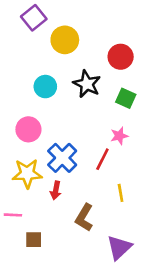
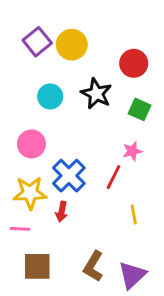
purple square: (34, 18) -> (37, 42), moved
pink line: (13, 215) -> (20, 229), moved
brown L-shape: (84, 218) -> (93, 266), moved
brown square: (34, 240) -> (37, 266), size x1.5

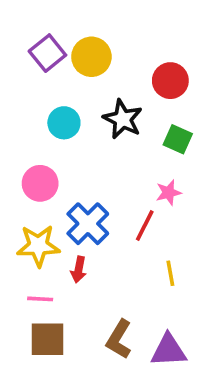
pink line: (20, 229) -> (40, 299), moved
purple triangle: (132, 275) -> (169, 350), turned 40

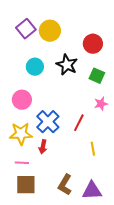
pink star: (169, 193) -> (101, 104), moved

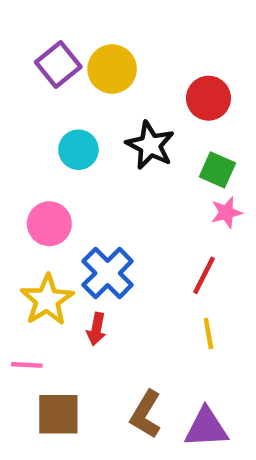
pink star: (101, 104) -> (226, 212), moved
red line: (79, 123) -> (204, 275), moved
yellow star: (21, 134) -> (47, 300), turned -30
pink line: (22, 163) -> (27, 365), moved

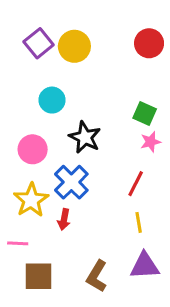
red circle: (208, 98) -> (149, 43), moved
black star: (150, 145) -> (85, 137), moved
purple triangle: (206, 428) -> (145, 266), moved

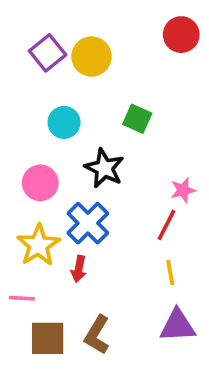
red circle: (149, 43) -> (181, 35), moved
green square: (145, 113) -> (137, 119), moved
pink star: (151, 142) -> (183, 190), moved
brown L-shape: (97, 276) -> (97, 335), moved

